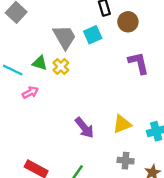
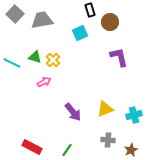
gray trapezoid: (64, 37) -> (42, 20), moved, turned -70
pink arrow: (30, 92) -> (44, 82), moved

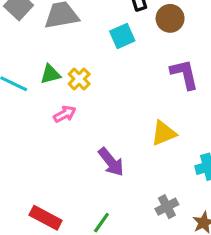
green triangle: (35, 57) -> (50, 74), turned -32
yellow triangle: (105, 109) -> (164, 133), moved
gray cross: (108, 140) -> (167, 207), turned -32

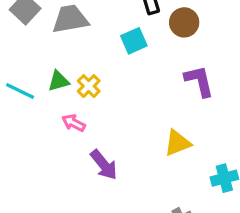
pink arrow: (65, 114) -> (74, 123), turned -125
purple arrow: (111, 162) -> (104, 165), moved

